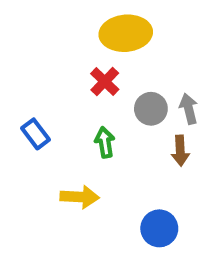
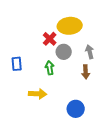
yellow ellipse: (126, 33) -> (70, 26), moved
gray circle: (151, 109) -> (64, 52), moved
blue rectangle: (35, 134) -> (17, 64), turned 32

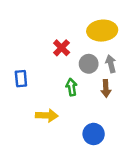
yellow ellipse: (70, 26) -> (102, 31), moved
gray circle: (64, 52) -> (89, 64), moved
green arrow: (50, 68) -> (71, 87), moved

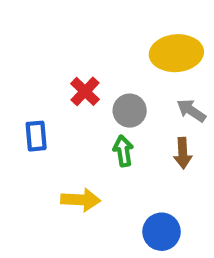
red cross: (62, 48) -> (85, 91), moved
gray circle: (89, 64) -> (130, 111), moved
gray arrow: (111, 64) -> (191, 111), turned -42

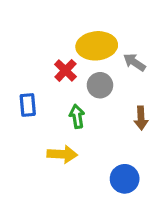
yellow ellipse: (176, 53) -> (97, 46), moved
gray arrow: (191, 111) -> (134, 62), moved
green arrow: (123, 151) -> (77, 116), moved

